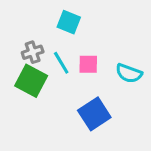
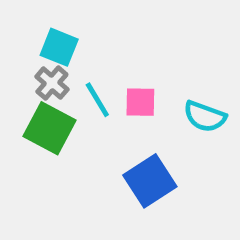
cyan square: (69, 22) -> (59, 47), moved
gray cross: (33, 52) -> (52, 83), turned -30

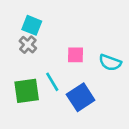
cyan line: (97, 100) -> (52, 82), moved
green square: (50, 128) -> (27, 91), moved, turned -36

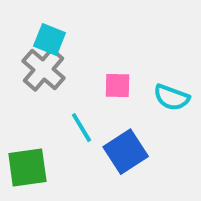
gray cross: (28, 45) -> (43, 69), size x1.5
green square: (27, 91) -> (27, 168), moved

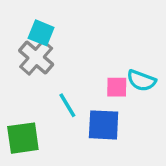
pink square: (118, 85) -> (117, 87), moved
blue square: (126, 152) -> (104, 125), turned 36

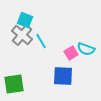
pink square: (117, 87) -> (71, 53), turned -32
cyan line: (67, 105) -> (41, 41), moved

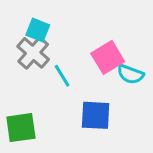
cyan line: (41, 41) -> (62, 76), moved
pink square: (71, 53) -> (108, 57), moved, size x1.5

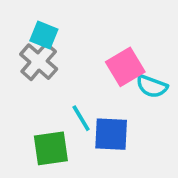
cyan line: (62, 76) -> (81, 118), moved
green square: (21, 128) -> (51, 148), moved

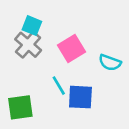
pink square: (125, 67) -> (72, 49), moved
green square: (51, 148) -> (20, 107), moved

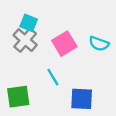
cyan semicircle: (110, 63) -> (99, 44), moved
blue square: (80, 97) -> (82, 99), moved

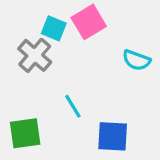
cyan square: (29, 23) -> (54, 28), moved
pink square: (64, 44) -> (89, 22), moved

